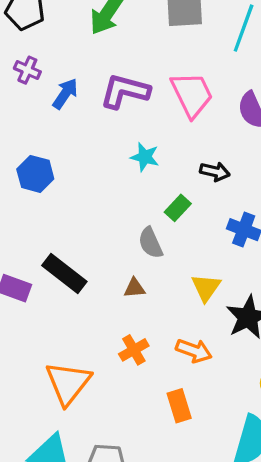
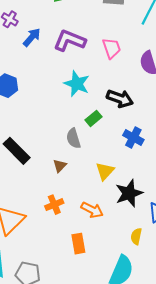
pink trapezoid: (192, 94) -> (112, 48), size x0.7
cyan star: (145, 157) -> (77, 84), size x1.4
black arrow: (215, 172) -> (120, 99), size x1.4
brown triangle: (134, 288) -> (60, 166), turned -48

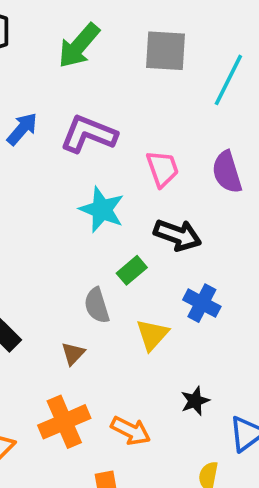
pink trapezoid: (112, 48) -> (162, 169), moved
yellow triangle: (105, 171) -> (152, 335), moved
black star: (129, 193) -> (195, 401), size x0.6
orange cross: (54, 205) -> (64, 422), size x1.5

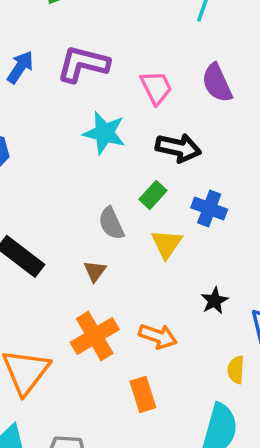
green rectangle: (132, 270) -> (153, 195), moved

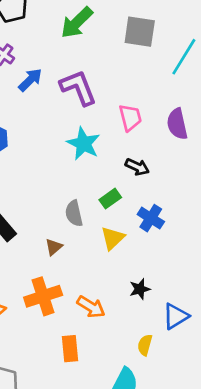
purple L-shape: (83, 64) -> (78, 88), turned 42
black arrow: (178, 148) -> (137, 167), size x0.7

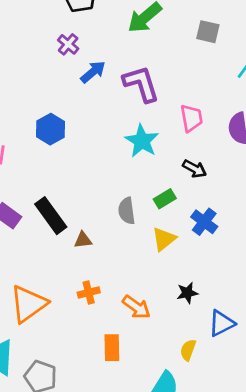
gray square: (140, 32) -> (208, 32), size x0.7
brown triangle: (54, 247) -> (83, 240), moved, turned 30
orange cross: (43, 296) -> (89, 292), size x0.6

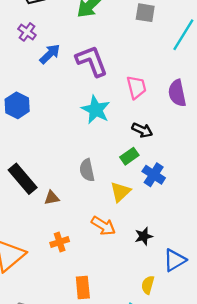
green rectangle: (165, 199) -> (129, 156), moved
orange arrow: (136, 307) -> (103, 226), moved

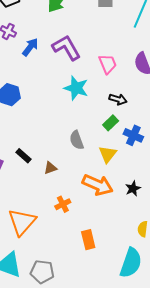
black rectangle: (23, 179) -> (24, 156), size x0.6
orange arrow: (103, 226) -> (98, 185), size x1.4

